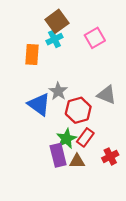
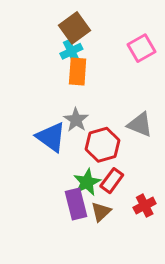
pink square: (95, 38) -> (141, 48), moved
orange rectangle: (32, 55) -> (78, 72), moved
brown triangle: (77, 161) -> (101, 212), turned -42

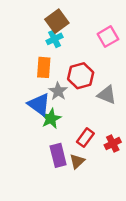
orange rectangle: (78, 72) -> (44, 67), moved
red hexagon: (103, 145) -> (81, 76), moved
green star: (87, 182) -> (51, 119), moved
red cross: (145, 206) -> (113, 144), moved

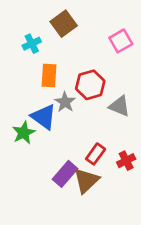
cyan cross: (54, 39) -> (32, 44), moved
green star: (51, 119) -> (24, 133), moved
purple rectangle: (58, 155) -> (65, 174), turned 55
brown triangle: (77, 161) -> (86, 181), size x1.5

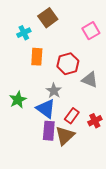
gray star: (65, 102) -> (54, 91), moved
blue triangle: (44, 117) -> (46, 109), moved
purple rectangle: (65, 174) -> (49, 131), turned -36

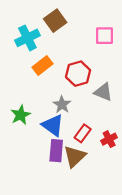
pink square: (91, 31) -> (105, 36), turned 30
cyan cross: (24, 33) -> (27, 38), size x1.5
orange rectangle: (37, 57) -> (42, 66), turned 48

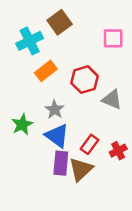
gray star: (62, 105) -> (55, 109), moved

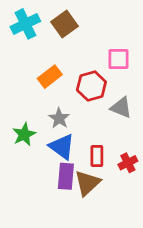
pink square: (113, 38) -> (118, 59), moved
cyan cross: (30, 41) -> (25, 24), moved
red rectangle: (89, 144) -> (97, 156), turned -36

